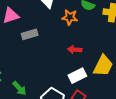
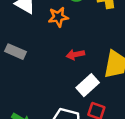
gray rectangle: (30, 34) -> (15, 52), turned 56

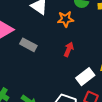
red arrow: (75, 55) -> (69, 49), moved, turned 120

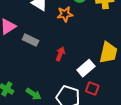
red arrow: (69, 49) -> (60, 54), moved

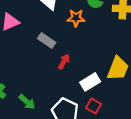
gray rectangle: (31, 40) -> (47, 40), moved

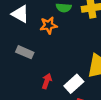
red arrow: (64, 62) -> (47, 81), moved

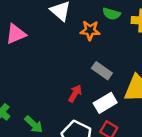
gray rectangle: (25, 52) -> (102, 71), moved

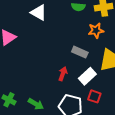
orange star: (90, 30) -> (96, 31), moved

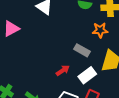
red arrow: (63, 74) -> (63, 70), turned 32

